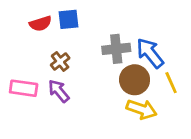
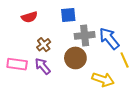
blue square: (69, 19) -> (68, 15), moved
brown circle: (135, 80) -> (75, 58), moved

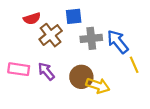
brown cross: (44, 45) -> (51, 35), moved, size x1.5
brown circle: (75, 58) -> (81, 77), moved
yellow arrow: (103, 79) -> (98, 86), moved

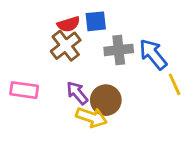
red semicircle: (32, 19) -> (69, 24), moved
purple arrow: (46, 71) -> (77, 93), moved
yellow arrow: (98, 86) -> (91, 117), moved

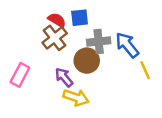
red semicircle: (69, 24) -> (57, 20), turned -132
pink rectangle: (24, 90) -> (20, 75), turned -70
brown circle: (106, 100) -> (87, 61), moved

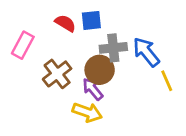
brown cross: (55, 38) -> (57, 74), moved
pink rectangle: (20, 75) -> (23, 45), moved
purple arrow: (64, 77) -> (93, 89), moved

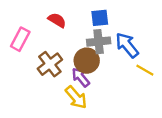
blue square: (91, 20) -> (100, 18), moved
yellow line: (167, 81) -> (145, 70), turned -36
yellow arrow: (87, 112) -> (76, 97), turned 30

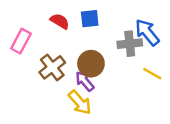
blue square: (100, 18) -> (90, 19), moved
gray cross: (99, 42) -> (130, 44), moved
blue arrow: (127, 45) -> (147, 32), moved

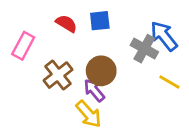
gray cross: (130, 44) -> (144, 49), turned 35

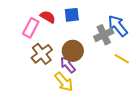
pink rectangle: (23, 46) -> (31, 28), moved
gray cross: (144, 49) -> (104, 35), turned 36

